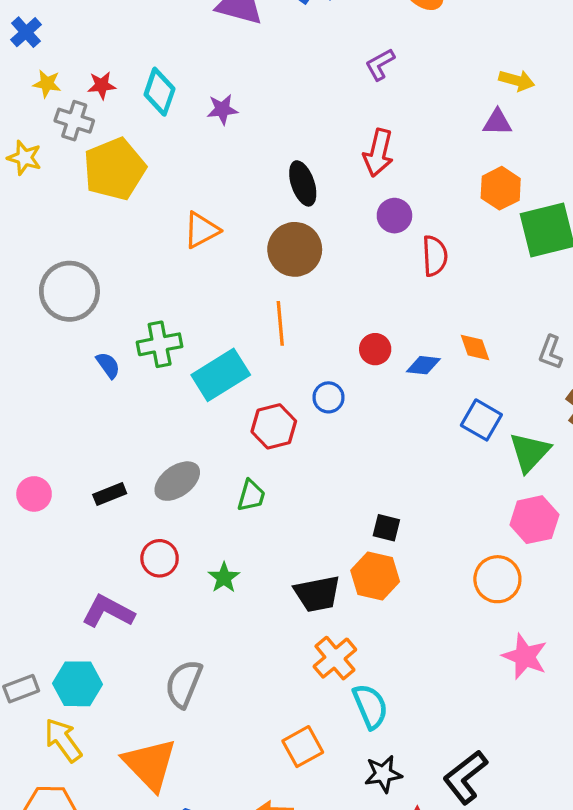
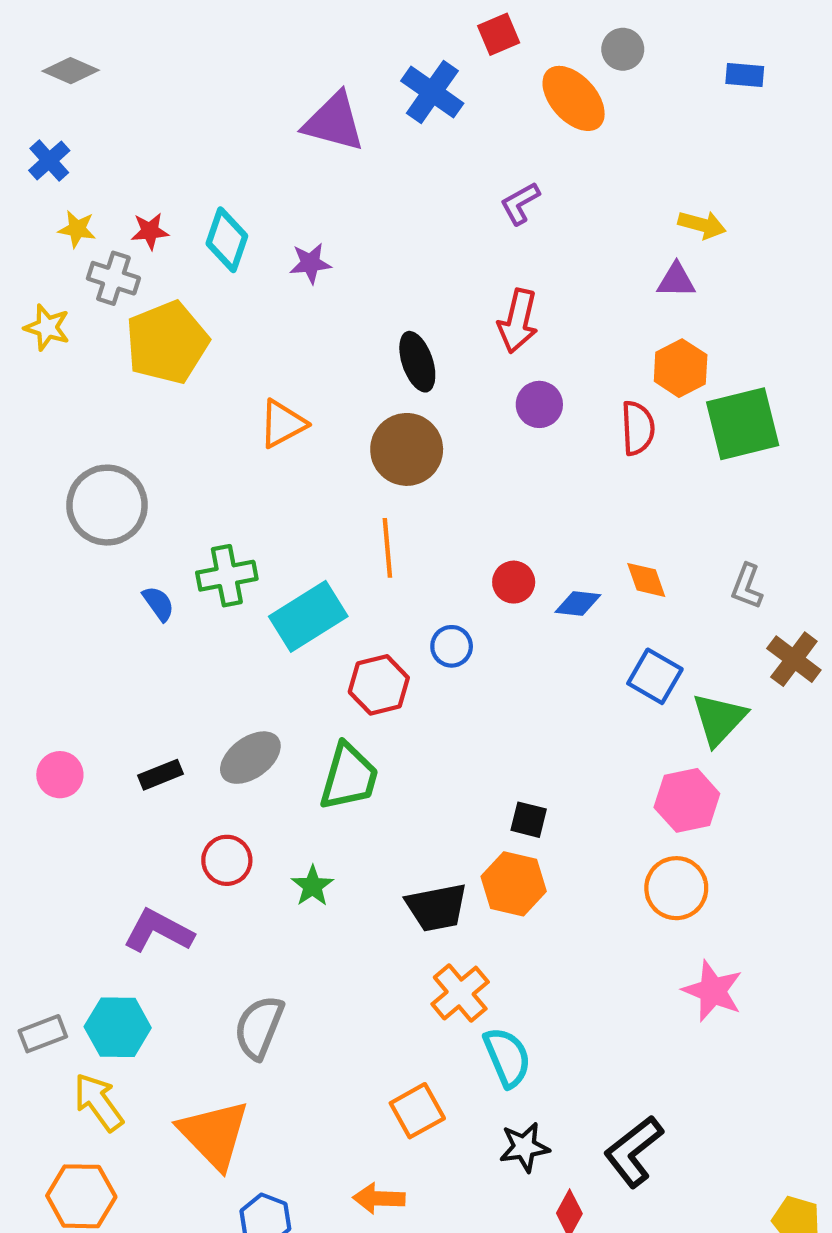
red semicircle: (435, 256) -> (638, 428), moved
green trapezoid: (251, 496) -> (349, 777), size x1.6
pink hexagon: (534, 520) -> (687, 800), moved

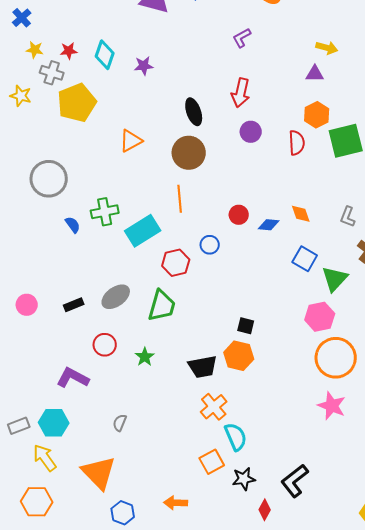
orange circle: (676, 888) -> (336, 358), moved, size x1.4
gray semicircle: (259, 1027) -> (120, 423), size x0.6
orange square: (417, 1111) -> (212, 462), moved

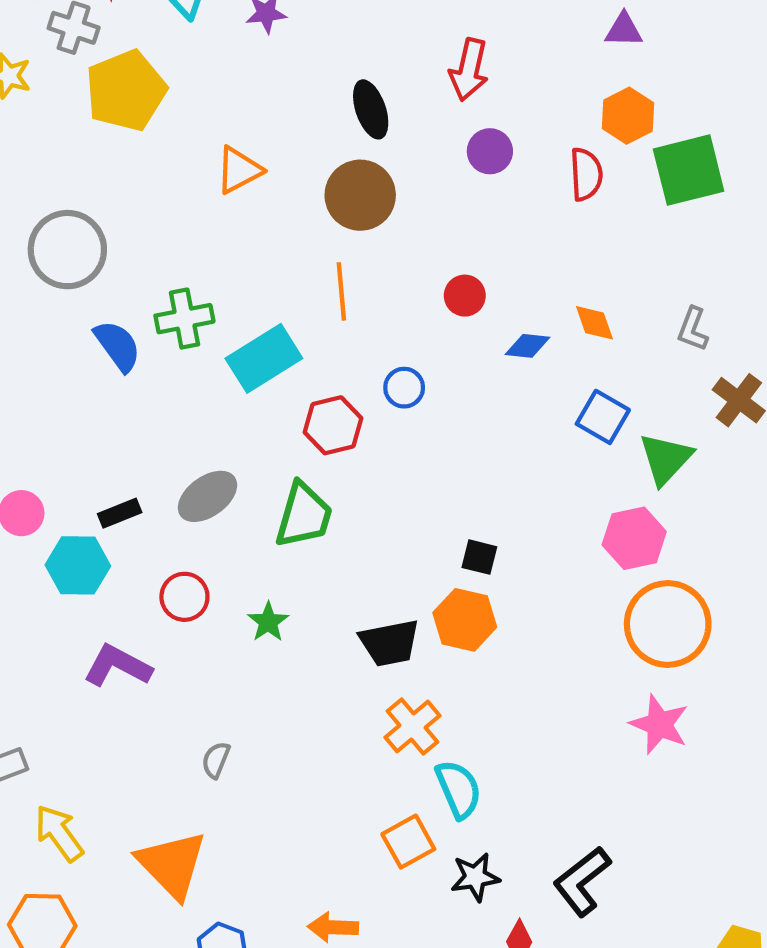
red circle: (239, 215) -> (465, 296), moved
blue semicircle: (73, 225) -> (118, 346), size x1.5
cyan hexagon: (54, 423) -> (78, 565), moved

